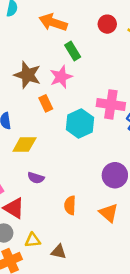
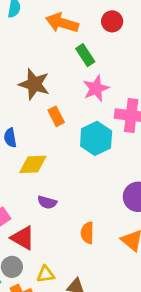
red circle: (107, 24) -> (112, 21), moved
pink star: (61, 77) -> (96, 88), moved

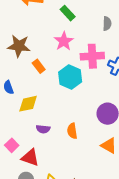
green rectangle: (85, 55) -> (68, 13), moved
orange semicircle: (87, 233) -> (72, 131), moved

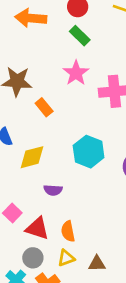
cyan hexagon: (70, 77) -> (89, 152), moved
orange semicircle: (72, 131) -> (68, 231), moved

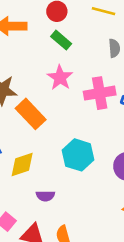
orange rectangle: (44, 107) -> (31, 114), size x1.6

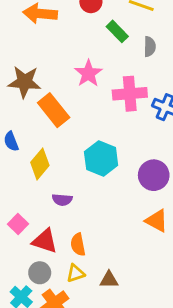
green rectangle: (61, 40) -> (117, 31), moved
yellow diamond: (22, 165) -> (40, 164), turned -36

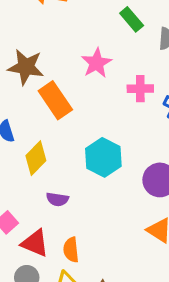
pink cross: (130, 94) -> (140, 89), size x0.7

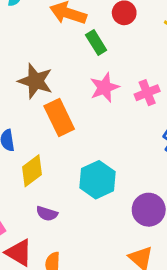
green rectangle: (132, 19) -> (96, 43), moved
pink cross: (140, 89) -> (147, 93), moved, turned -30

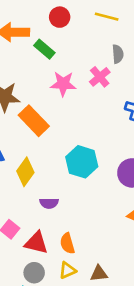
pink star: (104, 87) -> (63, 84), turned -30

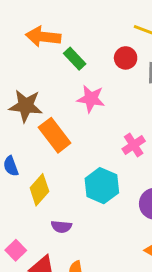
red circle: (60, 17) -> (126, 58), moved
pink cross: (100, 77) -> (134, 145), moved

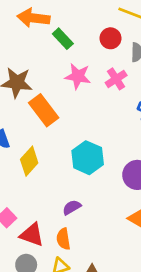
pink cross: (134, 145) -> (116, 79), moved
purple semicircle: (61, 227) -> (72, 207), moved, turned 144

